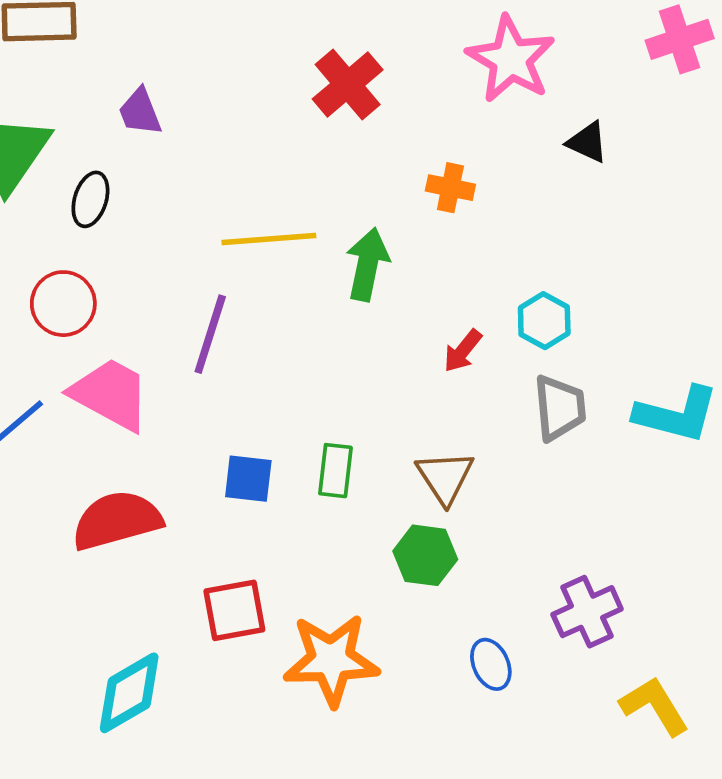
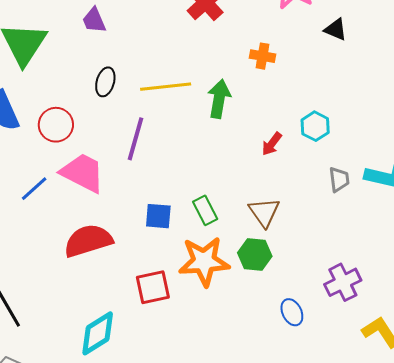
black ellipse: (90, 199) -> (105, 82), moved
gray trapezoid: (560, 408) -> (339, 179), moved, size x0.7
green rectangle: (335, 471) -> (205, 210), turned -32
orange star: (331, 660) -> (204, 261), moved

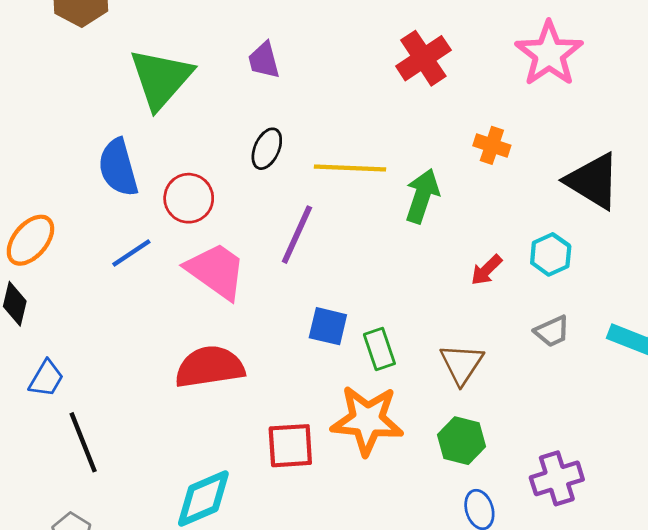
black triangle: (336, 29) -> (593, 181), moved, size x1.8
gray trapezoid: (339, 179) -> (552, 331), moved, turned 64
blue line: (34, 189) -> (131, 253), moved
blue square: (158, 216) -> (328, 326), moved
green hexagon: (255, 255) -> (462, 441), moved

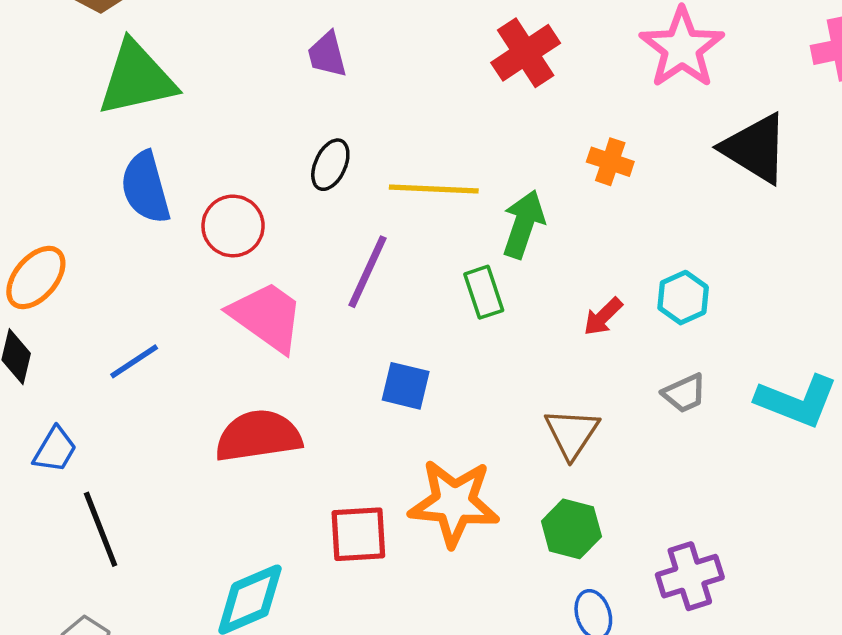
green triangle: (161, 79) -> (137, 79), moved, turned 36
black triangle: (593, 181) -> (755, 148), moved
blue line: (131, 253) -> (134, 361), moved
green rectangle: (379, 349) -> (484, 292), moved

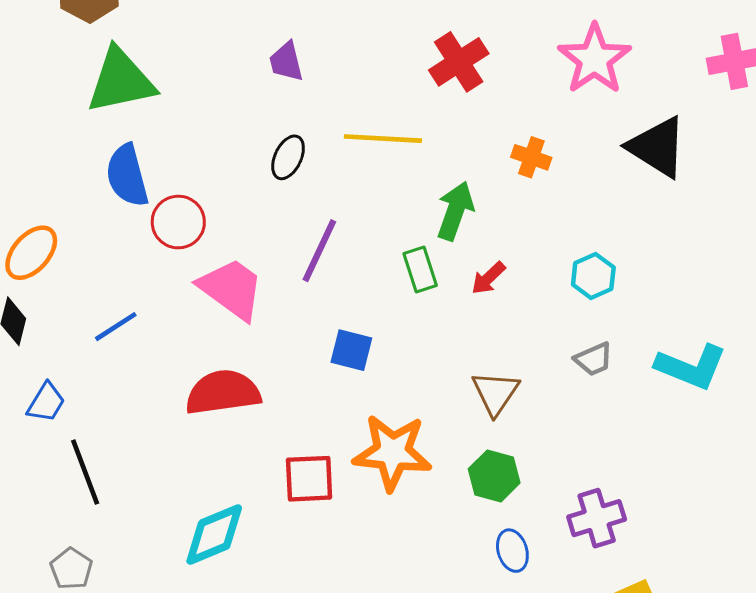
yellow line: (434, 189) -> (383, 139), moved
red circle: (233, 226) -> (178, 222), moved
red arrow: (603, 317) -> (488, 278), moved

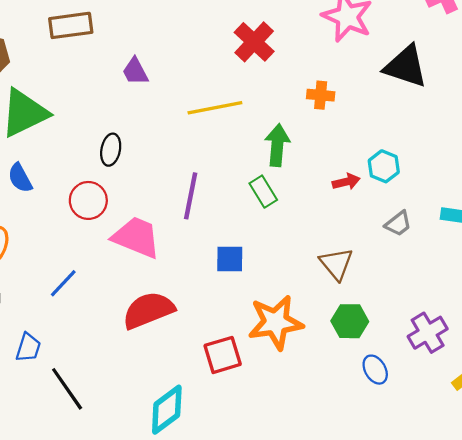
black ellipse: (288, 157) -> (111, 150), moved
blue semicircle: (127, 176) -> (20, 178), moved, size x0.7
red arrow: (488, 278) -> (346, 182), moved, turned -136

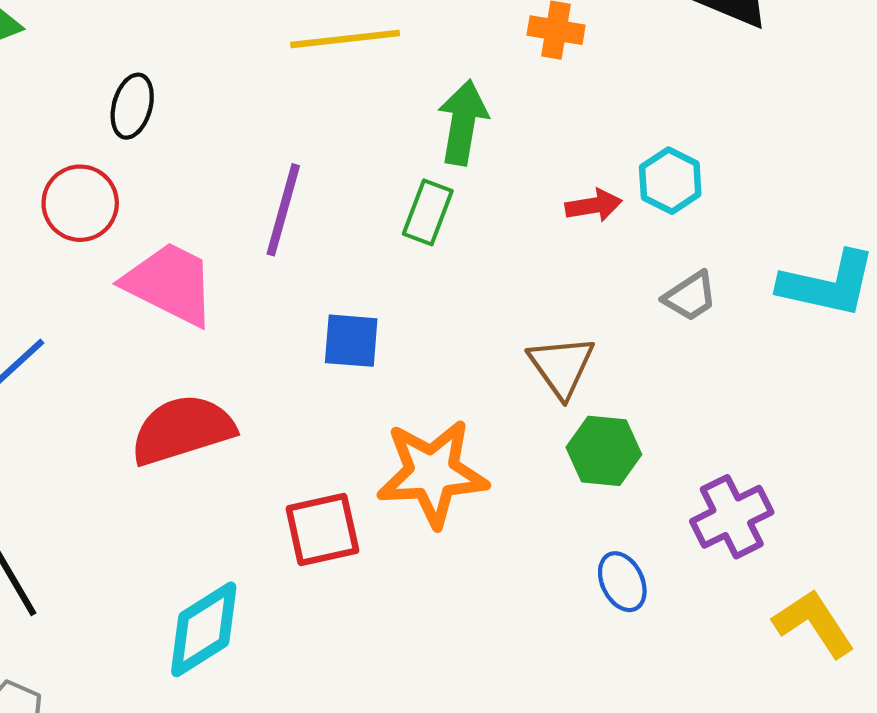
green rectangle: (263, 192) -> (428, 212), turned 48
green hexagon: (350, 321) -> (604, 451), moved

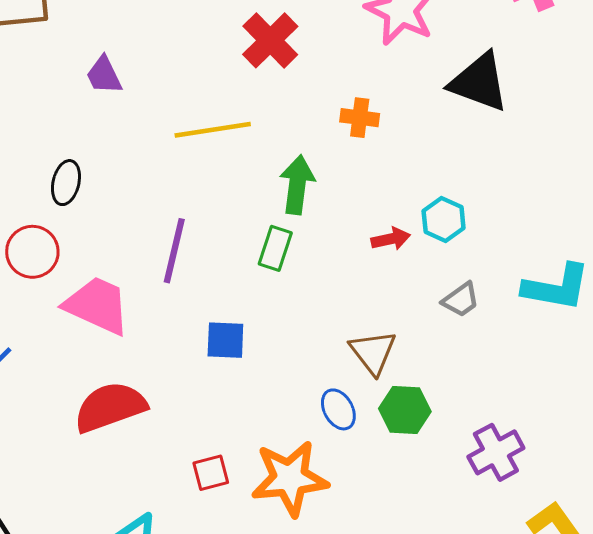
orange star: (432, 473) -> (290, 478), moved
red square: (322, 530) -> (211, 473), size x0.7
blue ellipse: (622, 582) -> (338, 409), moved

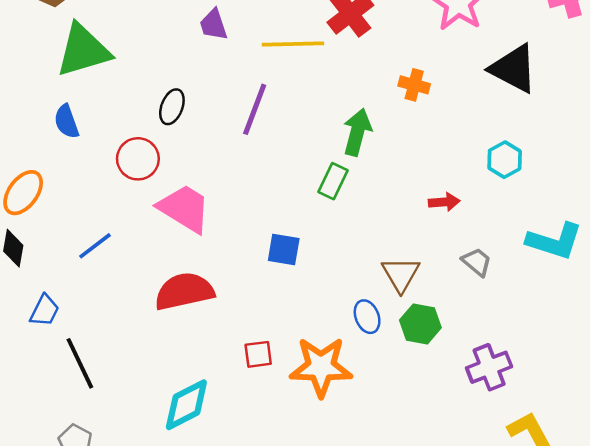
yellow line: (213, 130) -> (293, 44), moved
cyan hexagon: (444, 220) -> (505, 160), moved
red arrow: (391, 239) -> (444, 202), moved
purple line: (174, 251) -> (255, 109), moved
gray trapezoid: (461, 300) -> (477, 262), moved, turned -112

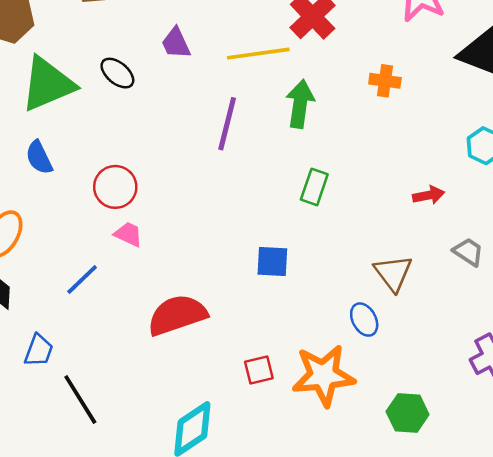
black ellipse: (172, 107) -> (117, 73), moved, turned -64
green arrow: (357, 132) -> (300, 104), moved
pink trapezoid: (184, 208) -> (128, 234), moved, size x0.5
green hexagon: (420, 324) -> (408, 413), moved

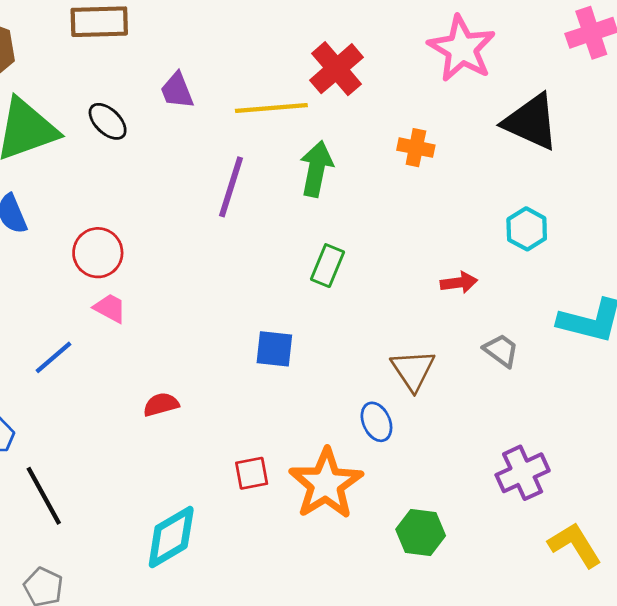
red semicircle: (177, 315) -> (161, 404), size x0.5
orange star: (323, 375) -> (326, 484), turned -30

